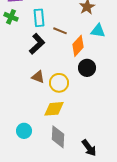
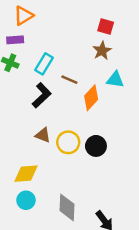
cyan rectangle: (39, 18) -> (44, 64), turned 36
black circle: (87, 68) -> (96, 146), moved
yellow diamond: (54, 109) -> (26, 174), moved

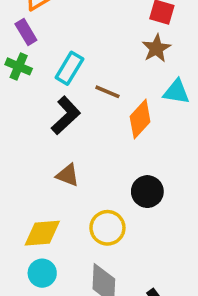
purple rectangle: (15, 40) -> (26, 32), turned 63
yellow circle: (68, 142) -> (107, 228), moved

